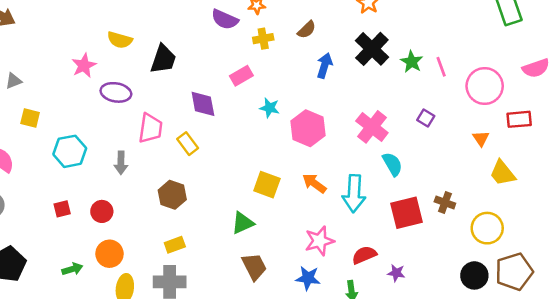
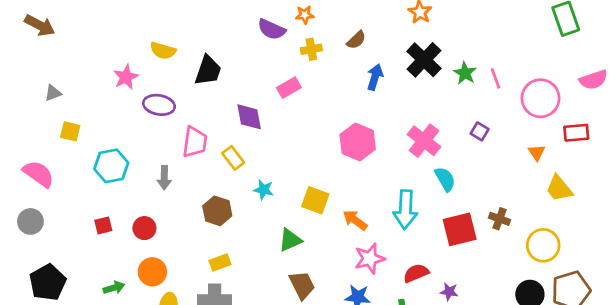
cyan star: (270, 108) -> (264, 190), moved
orange arrow: (314, 183) -> (355, 220), moved

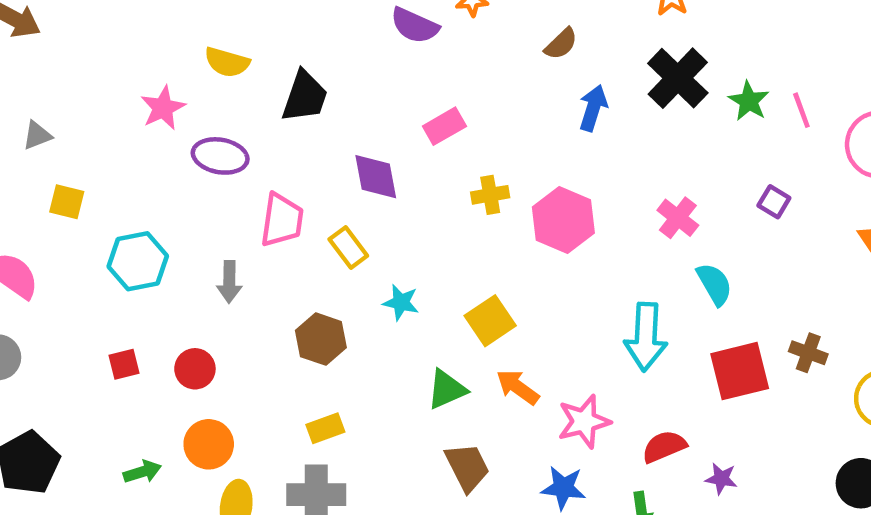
yellow cross: (311, 49) -> (490, 195), moved
pink cross: (424, 141) -> (678, 218), size x0.7
yellow square: (315, 200) -> (490, 321), turned 36
orange arrow: (355, 220) -> (518, 387), moved

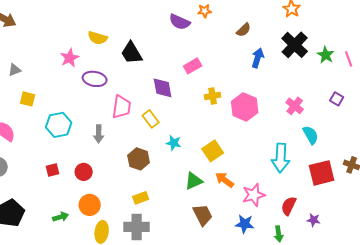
black trapezoid: (305, 96) -> (132, 53), turned 130
red semicircle: (664, 447) -> (289, 206), turned -42

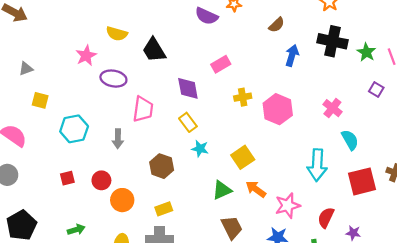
black cross: (295, 45) -> (332, 41), turned -32
purple square: (337, 99) -> (376, 89), moved
yellow rectangle: (151, 119) -> (188, 122), moved
orange circle: (90, 205) -> (122, 200), moved

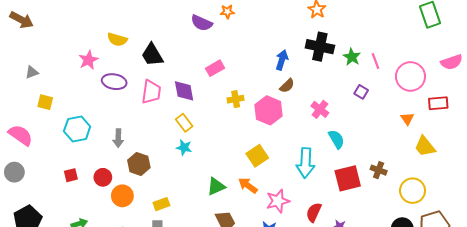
brown semicircle: (277, 25) -> (287, 86), moved
pink trapezoid: (143, 109) -> (151, 92), moved
cyan star: (200, 149) -> (184, 147), moved
yellow square: (243, 157) -> (257, 156), moved
brown hexagon: (162, 166) -> (139, 164), moved

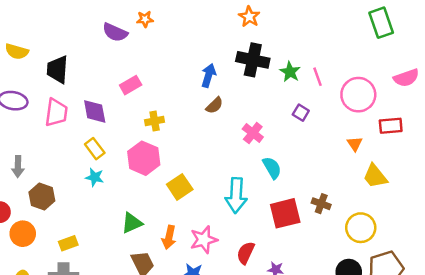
black trapezoid: (152, 55) -> (57, 69), turned 35
pink hexagon: (268, 110) -> (144, 158), moved
orange arrow: (248, 186) -> (169, 237), moved, turned -114

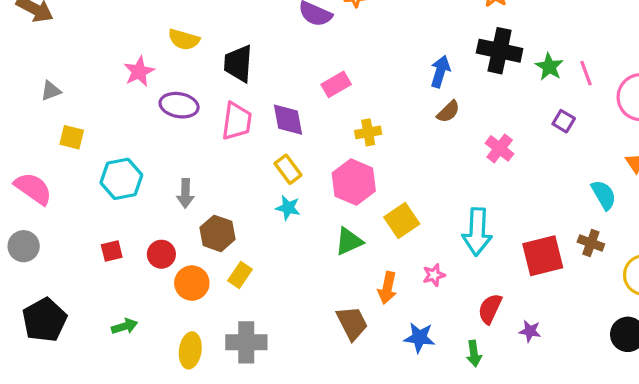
cyan semicircle: (272, 168) -> (604, 195), moved
green triangle: (132, 223) -> (349, 241), moved
pink star: (204, 240) -> (434, 275), moved, size x0.6
yellow rectangle: (68, 243) -> (240, 275), moved, turned -36

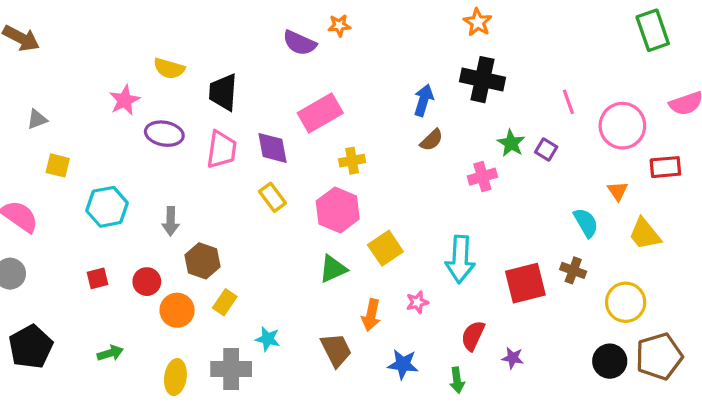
green star: (549, 67) -> (511, 143), moved
pink rectangle: (336, 84) -> (320, 113), size x1.5
pink cross: (500, 148) -> (482, 177), turned 36
cyan star: (288, 208) -> (268, 339), moved

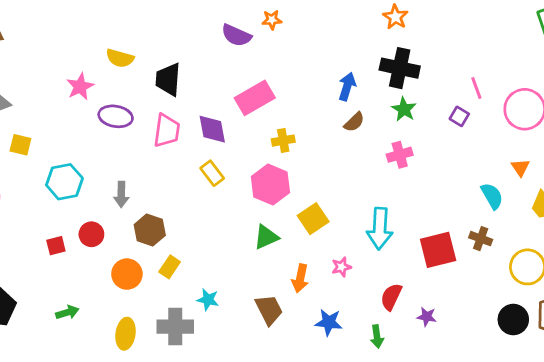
green star: (511, 143) -> (404, 109), moved
purple square: (546, 150) -> (459, 116), moved
red circle: (147, 282) -> (91, 234), moved

